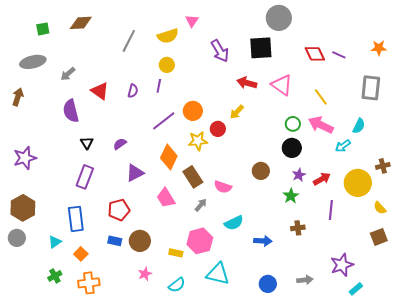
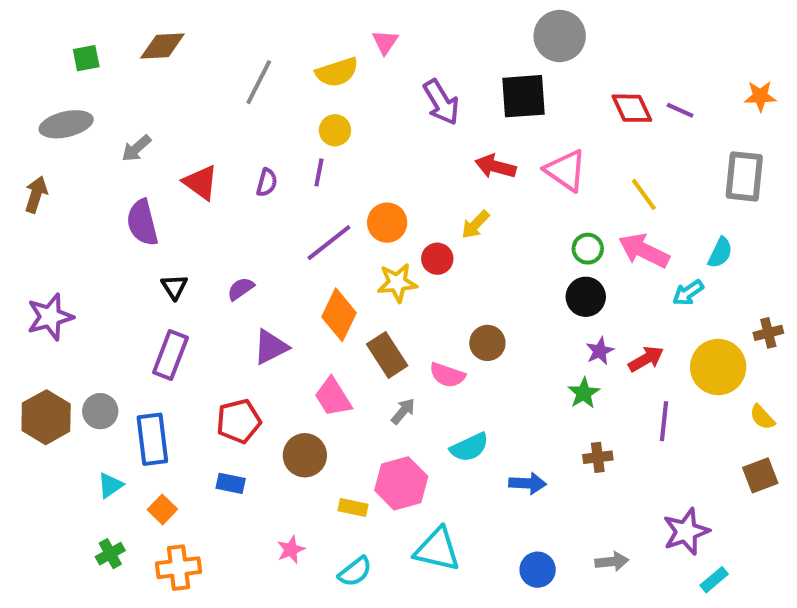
brown circle: (261, 171) -> (487, 343), moved
gray circle: (17, 238) -> (100, 411), moved
brown circle: (140, 241) -> (305, 455), moved

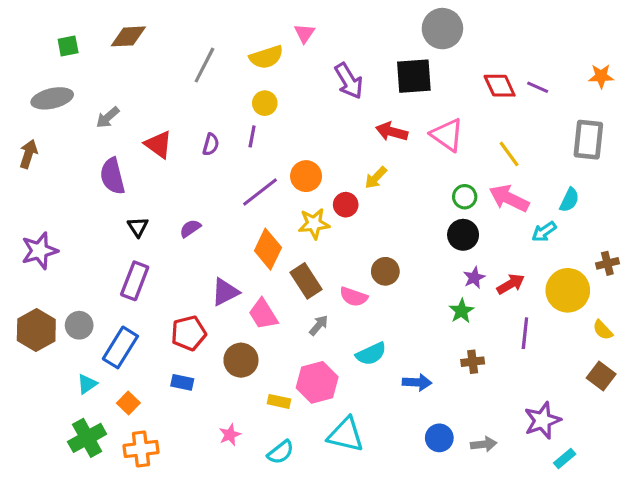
purple triangle: (271, 347) -> (225, 292), moved
blue rectangle: (152, 439) -> (120, 347), turned 39
brown square: (760, 475) -> (601, 376), turned -32
green cross: (110, 554) -> (87, 438), size x1.6
blue circle: (538, 570) -> (439, 438), moved

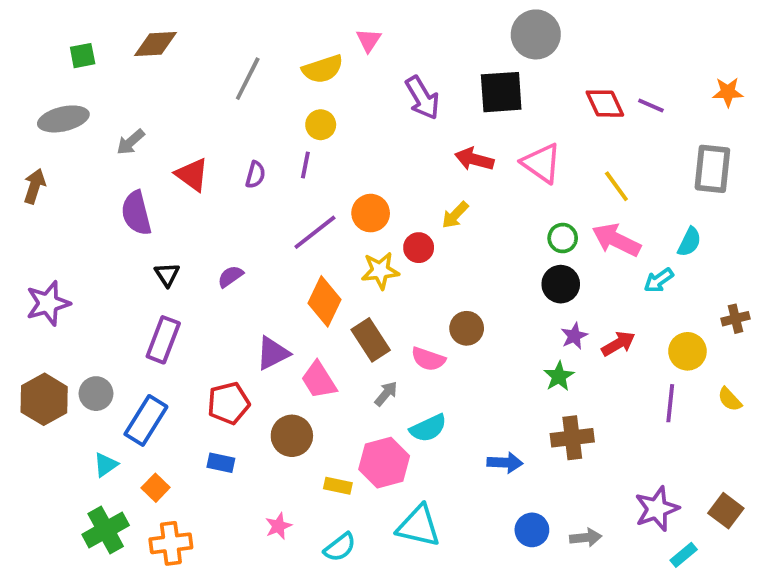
yellow circle: (568, 290) -> (687, 351), size x0.7
purple line: (525, 333) -> (670, 403), moved
cyan semicircle: (371, 354) -> (428, 428), moved
brown cross: (473, 362) -> (572, 438), size x1.5
brown square: (601, 376) -> (726, 511), moved

